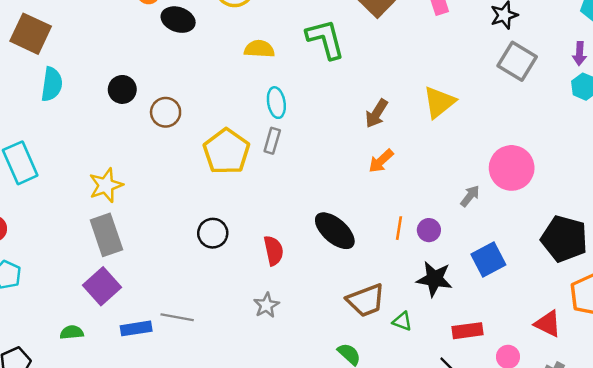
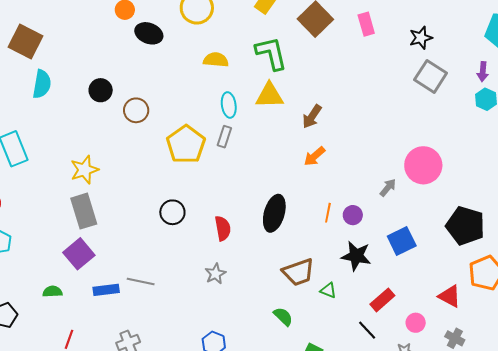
yellow triangle: (439, 102) -> (269, 95), moved, turned 36
black ellipse: (335, 231) -> (274, 213), turned 63
red rectangle: (467, 331) -> (382, 300), turned -35

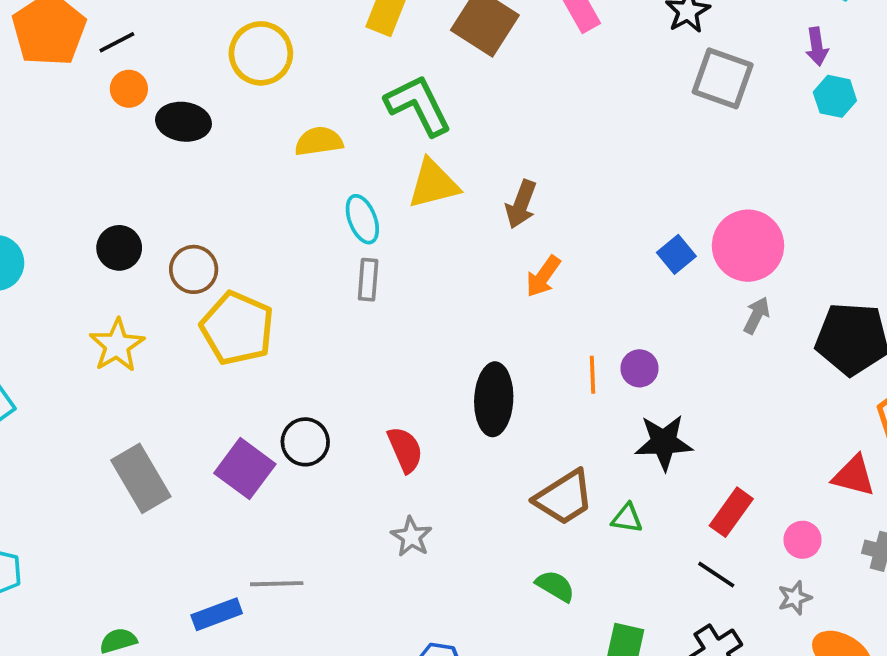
yellow pentagon: (186, 144) -> (237, 328), moved
yellow star: (84, 170) -> (117, 345), moved
gray arrow: (388, 188) -> (756, 315), moved
blue square: (402, 241) -> (676, 254), moved, size x0.7
purple square: (79, 254) -> (245, 469), moved

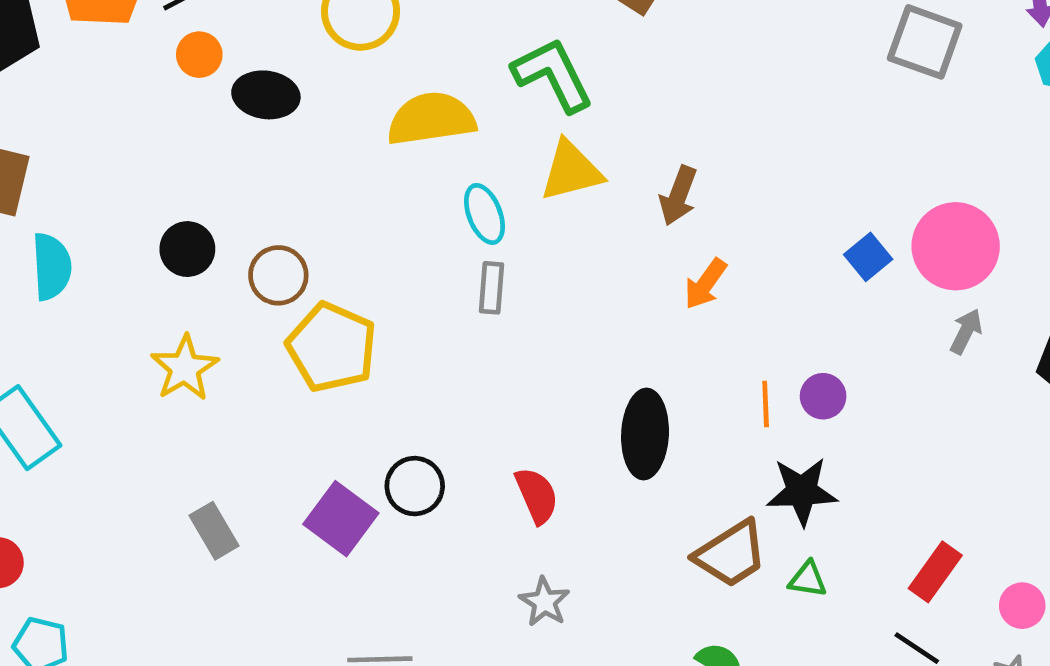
yellow semicircle: (319, 141) -> (431, 119), size x1.5
black star: (664, 442) -> (802, 491), moved
gray rectangle: (141, 478) -> (214, 531), size x0.7

